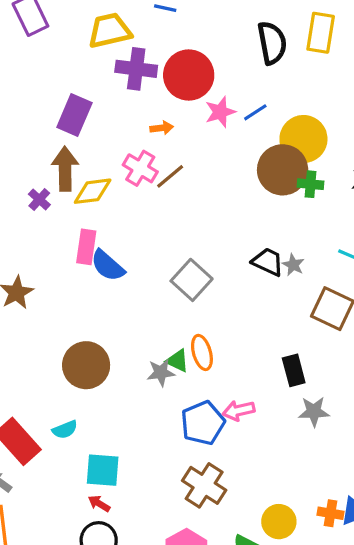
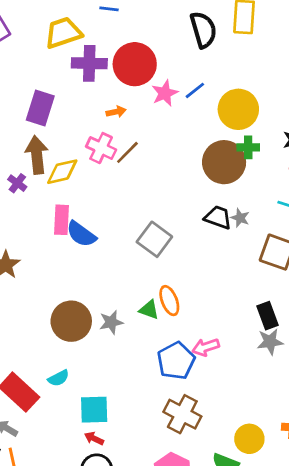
brown circle: (283, 170) -> (224, 162), moved
black rectangle: (294, 370) -> (268, 316), moved
gray star: (161, 373) -> (111, 322), moved

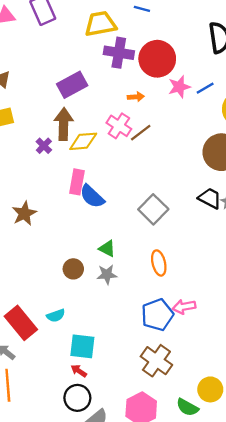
purple rectangle: (40, 108) -> (72, 85), turned 36
green triangle: (149, 310) -> (107, 249), moved
brown circle: (71, 321) -> (73, 269), size x0.6

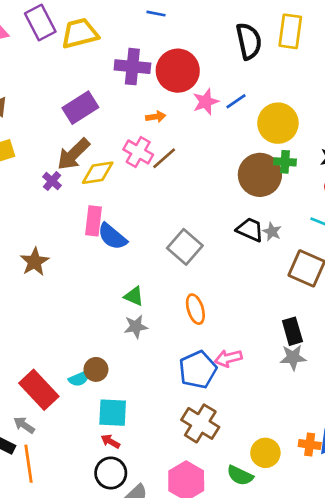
yellow trapezoid: (100, 24) -> (80, 33), moved
brown arrow: (64, 124) -> (73, 154), turned -132
brown circle: (73, 269) -> (96, 369), moved

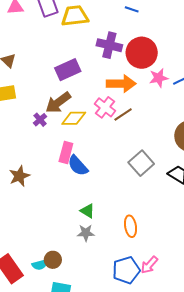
orange arrow: (156, 117) -> (121, 84), size x2.0
gray square: (185, 247) -> (141, 163), moved
pink arrow: (228, 358) -> (149, 265), turned -42

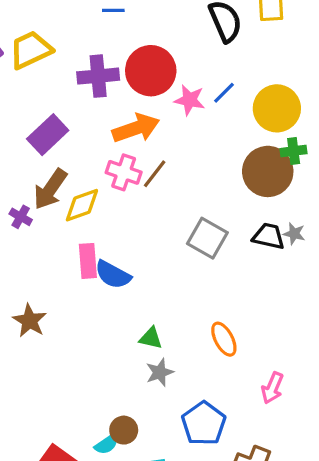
pink star: (159, 78) -> (190, 100), turned -30
purple cross: (40, 120) -> (21, 217), moved
blue pentagon: (126, 270) -> (204, 423), moved

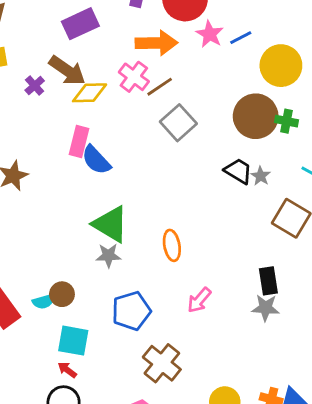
green cross: (294, 151) -> (287, 121), moved
brown arrow: (50, 189) -> (67, 71), turned -108
gray square: (207, 238) -> (178, 123), moved
green triangle: (151, 338) -> (110, 224), size x1.8

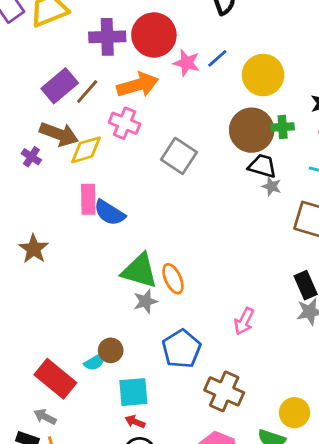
brown line: (160, 87) -> (87, 91), moved
black trapezoid: (238, 171) -> (262, 166), moved
orange ellipse: (172, 245) -> (173, 279), moved

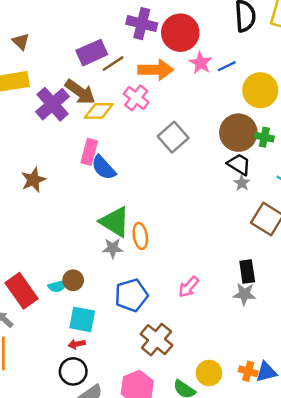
purple cross: (31, 157) -> (52, 104), size x2.0
red arrow: (135, 422) -> (77, 344), turned -49

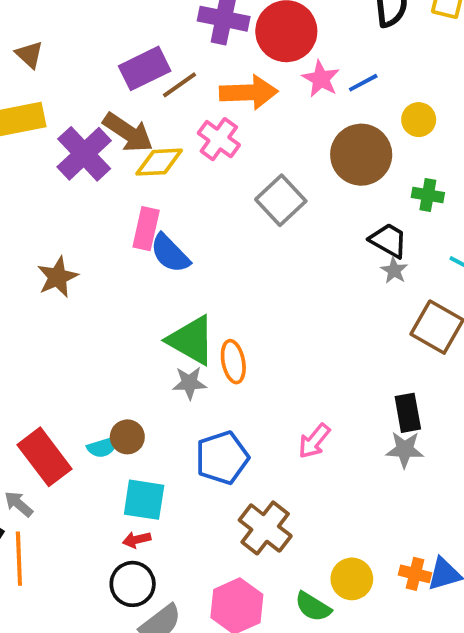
yellow circle: (260, 90) -> (419, 120), size x0.6
brown circle: (238, 133) -> (361, 155), moved

